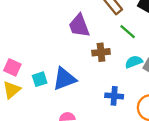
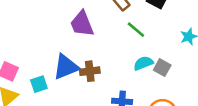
brown cross: (101, 52) -> (90, 71), moved
blue triangle: (64, 79) -> (66, 67), moved

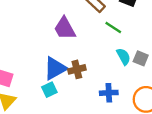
cyan semicircle: (143, 63) -> (123, 57), turned 90
cyan square: (39, 84) -> (49, 90), moved

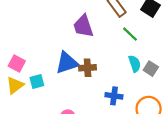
cyan square: (49, 90) -> (37, 82), moved

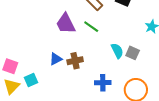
green line: (130, 34) -> (91, 27), moved
blue triangle: (67, 63) -> (56, 59), size x0.6

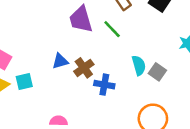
brown cross: (75, 61) -> (84, 68), turned -35
blue cross: (103, 83) -> (104, 85), moved

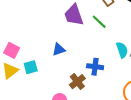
brown cross: (84, 68) -> (77, 82), moved

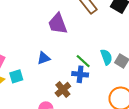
green line: (99, 22) -> (83, 61), moved

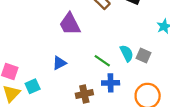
blue cross: (80, 74) -> (111, 83), moved
brown cross: (63, 90) -> (84, 94), turned 35

